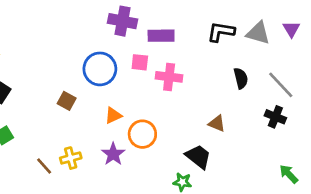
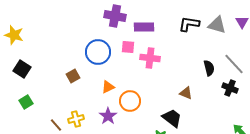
black semicircle: (241, 78) -> (209, 68), moved
brown square: (67, 101) -> (73, 76), turned 32

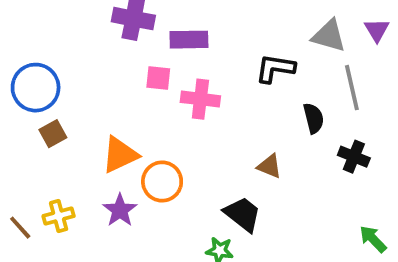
black L-shape: (189, 24) -> (275, 68), moved
blue circle: (98, 52) -> (36, 88), moved
gray line: (234, 64) -> (352, 88), moved, turned 30
orange triangle: (108, 87) -> (120, 155), size x1.5

